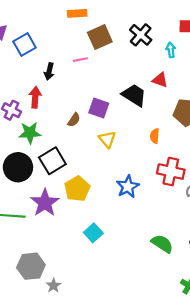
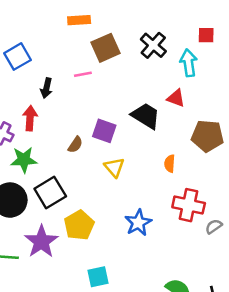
cyan arrow: (171, 50) -> (189, 63), size x1.5
cyan square: (93, 233) -> (98, 277), turned 30

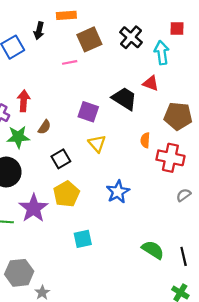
black arrow: (46, 88) -> (39, 31), moved
brown semicircle: (75, 145) -> (44, 127), moved
black square: (50, 192) -> (61, 159), moved, size x0.7
red cross: (189, 205) -> (170, 158), moved

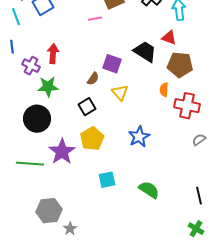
brown pentagon: (178, 116) -> (180, 65), moved
brown semicircle: (44, 127) -> (93, 79), moved
green semicircle: (153, 250) -> (149, 190), moved

